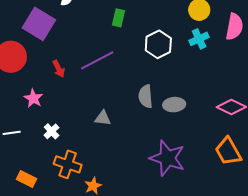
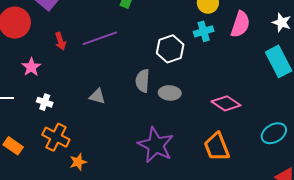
white hexagon: (158, 44) -> (170, 49), moved
white cross: (52, 131) -> (45, 102), turned -35

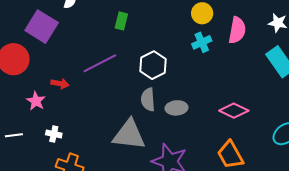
red arrow: (60, 41) -> (60, 84), moved, turned -54
white hexagon: (170, 49) -> (153, 65), moved
gray triangle: (97, 96) -> (129, 135), moved, size x2.0

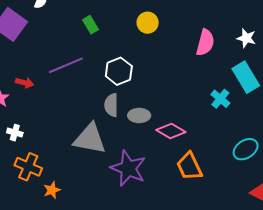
yellow circle: (202, 13) -> (148, 23), moved
green rectangle: (121, 21) -> (91, 25), turned -48
cyan cross: (202, 42) -> (220, 99), moved, turned -30
pink diamond: (234, 111) -> (171, 131), moved

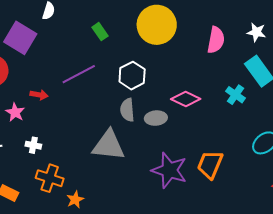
yellow circle: (148, 23) -> (157, 25), size x1.8
pink diamond: (171, 131) -> (186, 99), moved
orange trapezoid: (189, 166) -> (210, 165), turned 52
purple star: (128, 168) -> (169, 170), moved

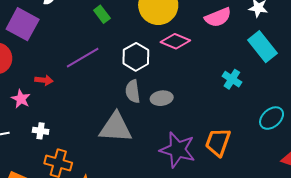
pink semicircle: (216, 40) -> (218, 17), turned 60
cyan cross: (236, 95) -> (232, 79), moved
pink diamond: (186, 99) -> (175, 41), moved

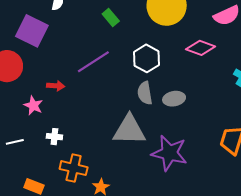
pink diamond: (175, 41) -> (201, 48), moved
purple star: (177, 150) -> (169, 153), moved

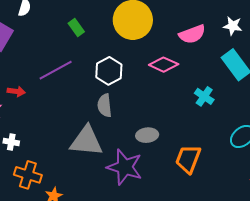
gray ellipse: (174, 99) -> (147, 135), moved

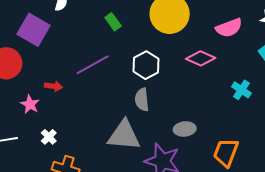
white cross: (11, 142) -> (49, 137), turned 35

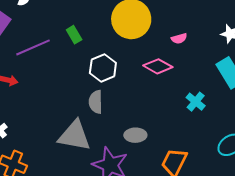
green rectangle: (113, 22) -> (74, 35), moved
pink semicircle: (229, 28) -> (179, 38), moved, size x0.6
purple line: (93, 65) -> (33, 47), moved

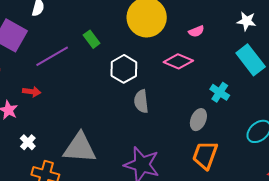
gray semicircle: (96, 102) -> (141, 101), moved
gray ellipse: (135, 135) -> (198, 120), moved, turned -60
gray triangle: (74, 136) -> (80, 148), moved

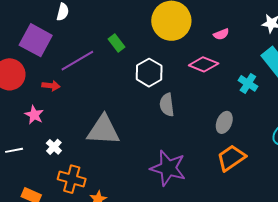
red arrow: (32, 92) -> (51, 86), moved
cyan cross: (220, 92) -> (248, 83), moved
gray triangle: (80, 148) -> (103, 130), moved
orange trapezoid: (205, 155) -> (231, 158), turned 36

